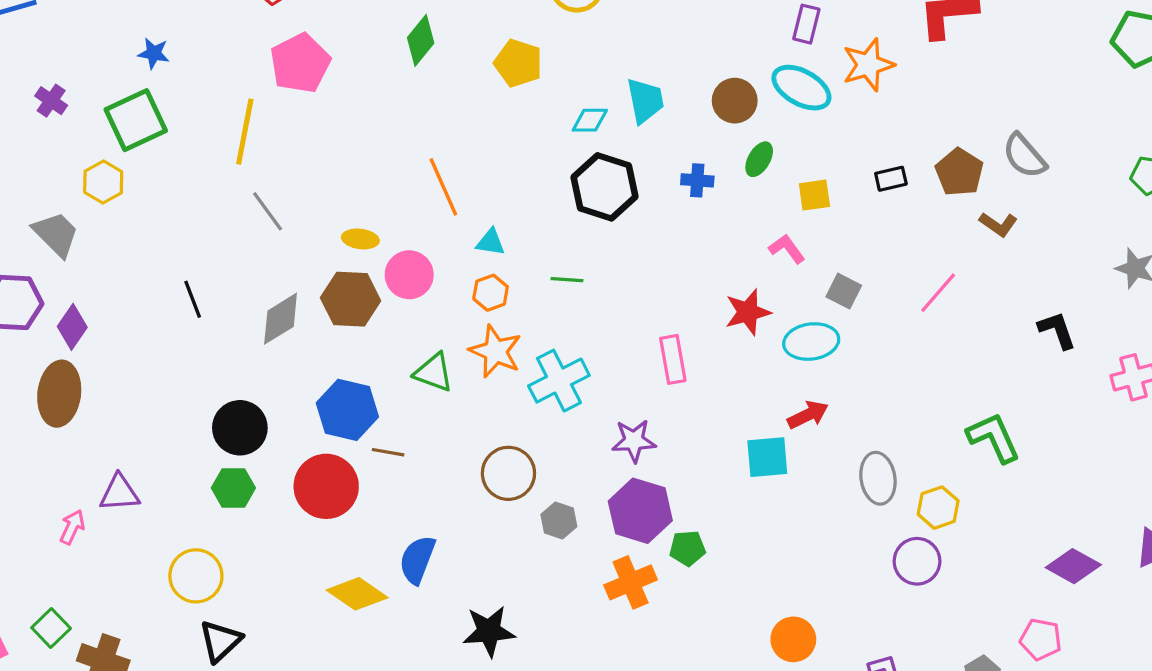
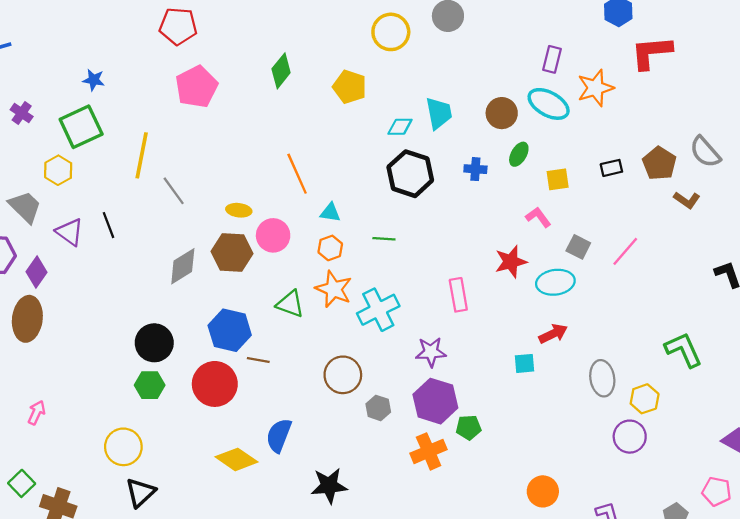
yellow line: (245, 132) -> (142, 155), moved
pink line: (938, 293) -> (625, 251), moved
black line: (193, 299) -> (109, 225), moved
cyan square: (767, 457) -> (525, 363), size x0.7
purple triangle: (119, 493) -> (70, 232), moved, turned 40

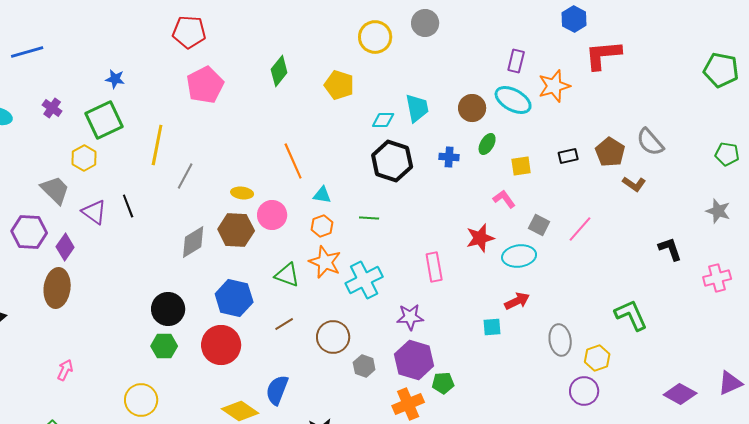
gray line: (174, 191) -> (185, 176), turned 64
brown line: (258, 360) -> (284, 324), moved, turned -42

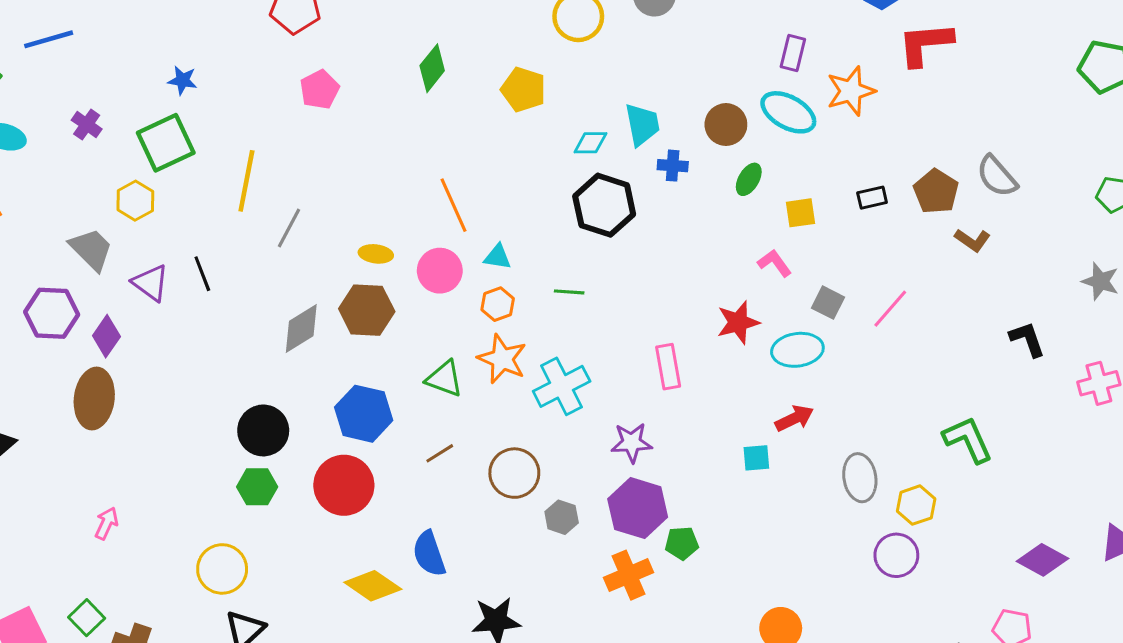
pink pentagon: (205, 85) -> (320, 90), size x0.7
blue cross: (449, 157) -> (673, 166), moved
pink circle: (272, 215) -> (440, 271), moved
blue semicircle: (277, 390) -> (429, 554), turned -40

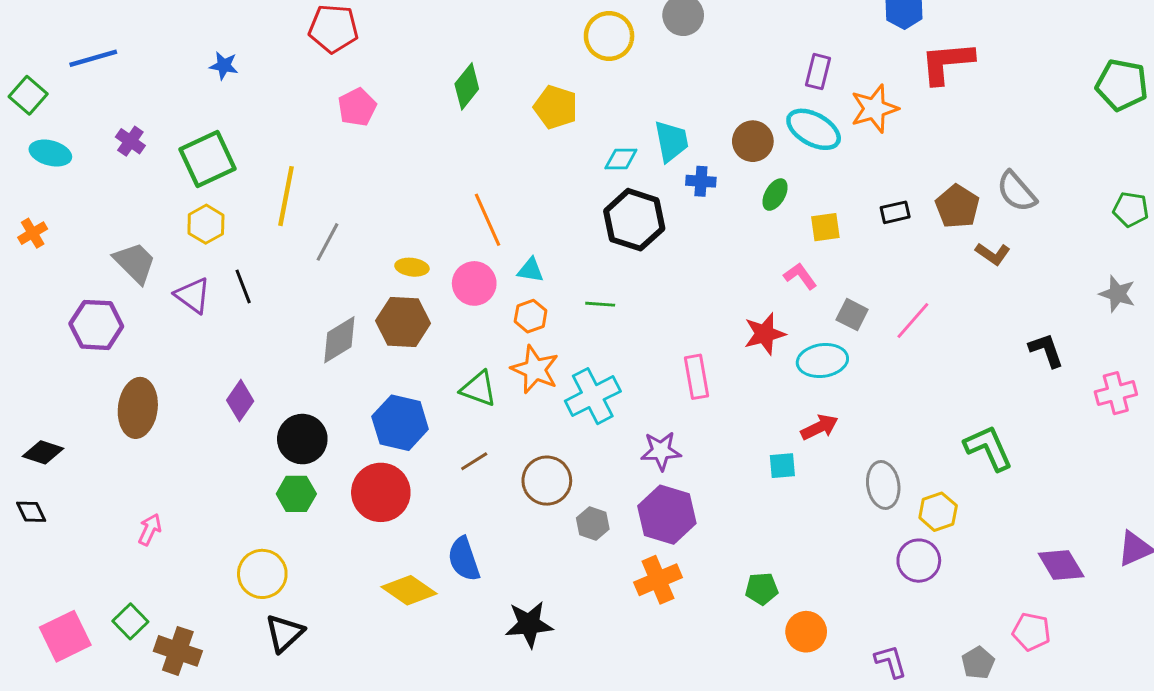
blue star: (183, 80) -> (224, 66), moved
yellow hexagon: (135, 201) -> (206, 224), moved
purple diamond: (106, 336) -> (240, 401), moved
green pentagon: (682, 543) -> (762, 589), moved
purple diamond: (1043, 560) -> (1061, 565), turned 30

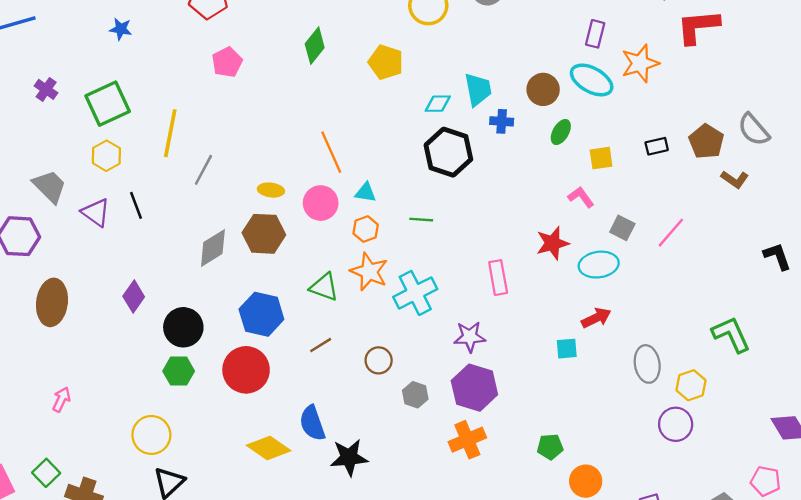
brown circle: (547, 481) -> (379, 360), size x0.7
black star: (529, 624) -> (349, 457), moved

